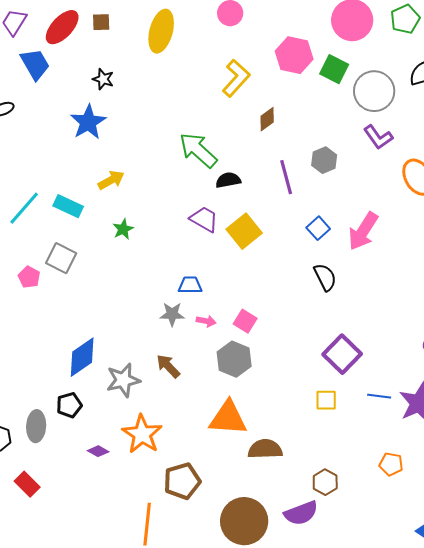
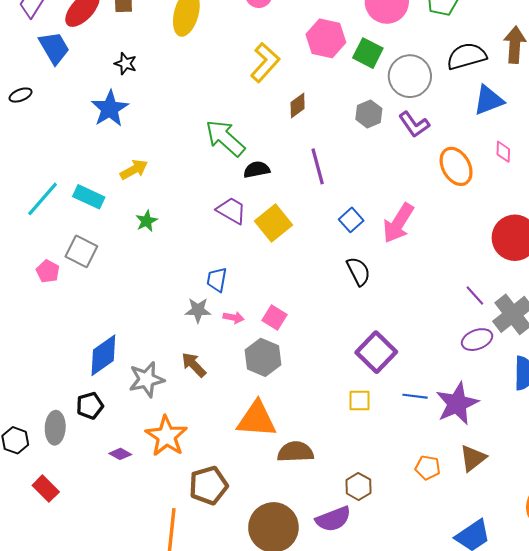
gray hexagon: (324, 160) -> (369, 114), moved
blue trapezoid: (190, 285) -> (217, 280), turned -80

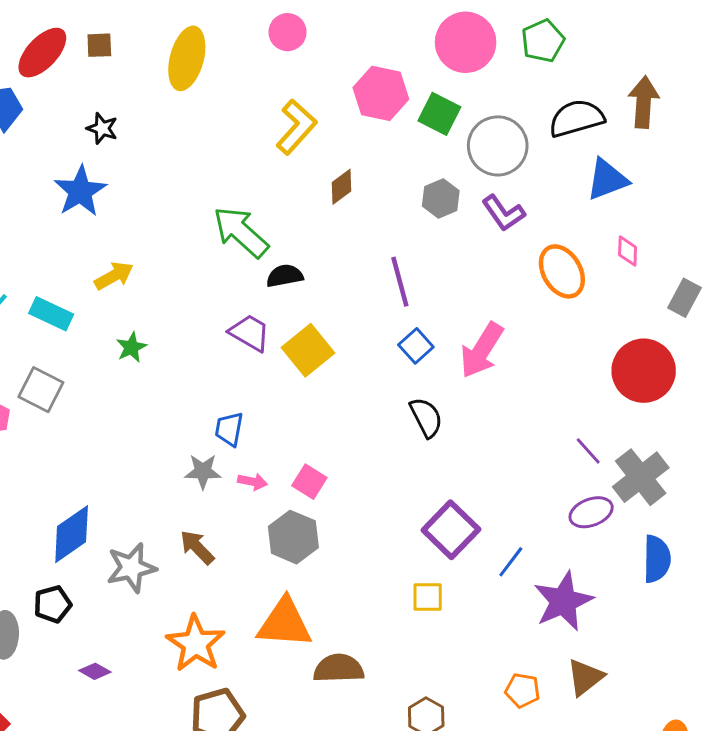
purple line: (318, 166) -> (400, 282), moved
blue line: (415, 396) -> (511, 562), moved, turned -60
orange star: (166, 436) -> (196, 644), moved

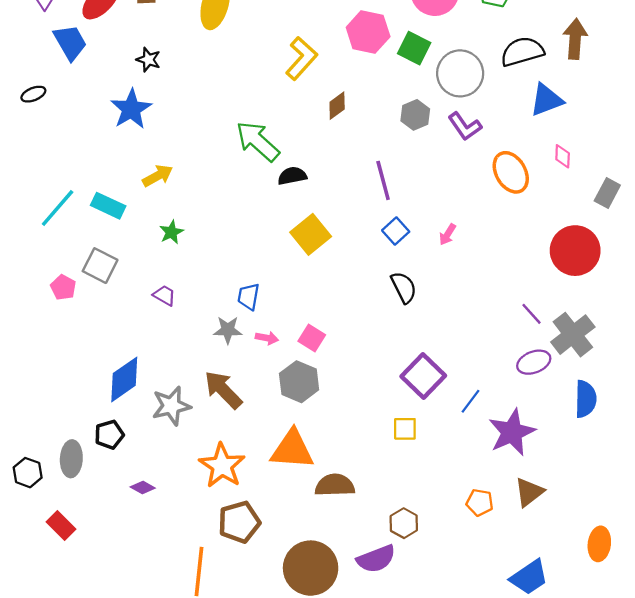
purple trapezoid: (250, 333) -> (164, 295), moved, size x0.7
pink arrow: (482, 350) -> (447, 234), size x0.5
brown arrow: (197, 547) -> (223, 390), size x1.4

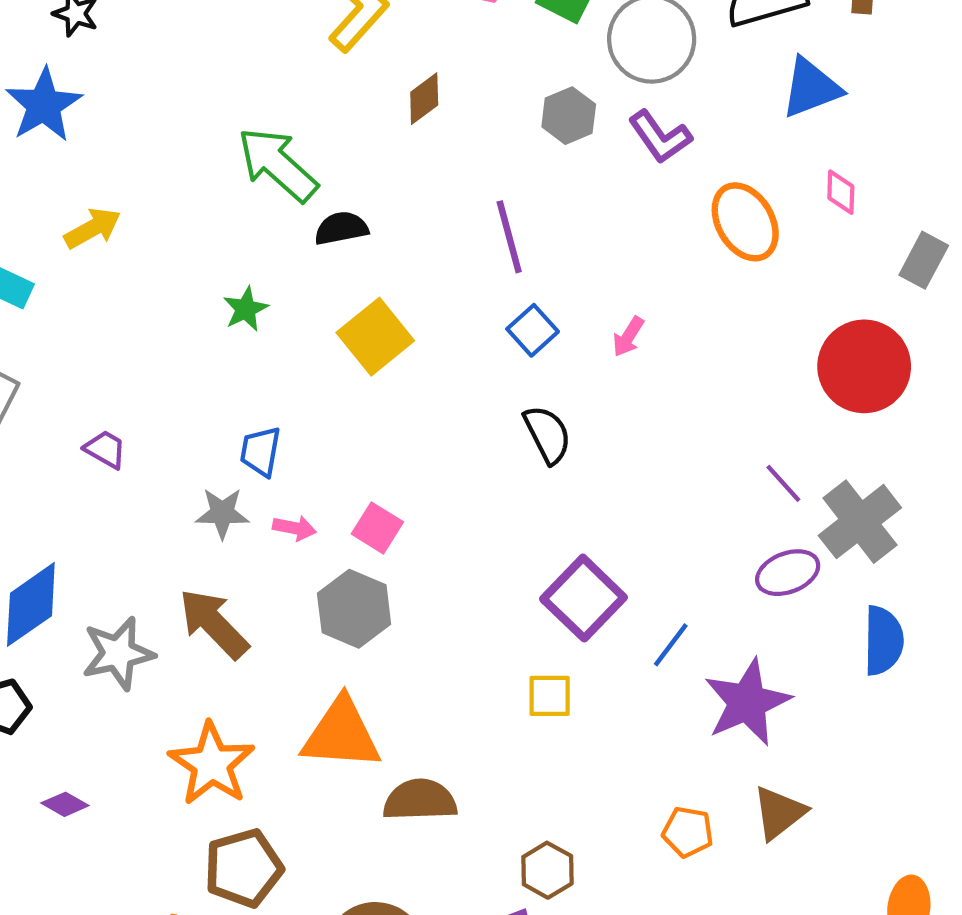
green star: (171, 232) -> (246, 309), moved

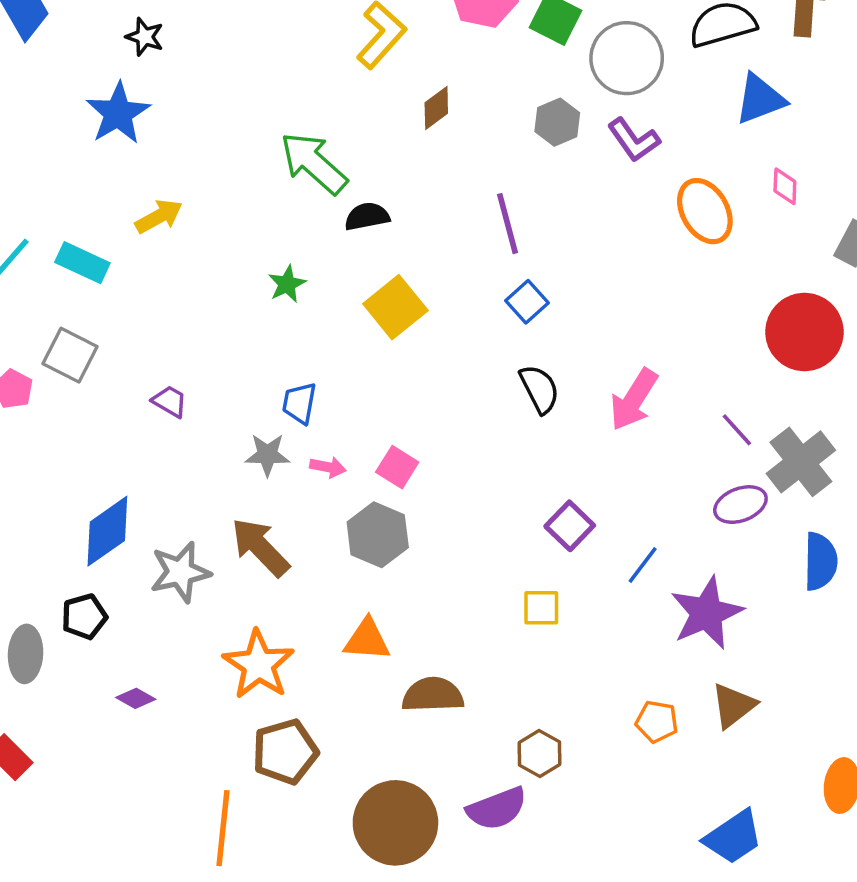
pink arrow: (628, 337) -> (634, 400), moved, size x1.8
purple square: (584, 598) -> (570, 526), size x0.7
orange triangle: (341, 734) -> (367, 640), size x0.7

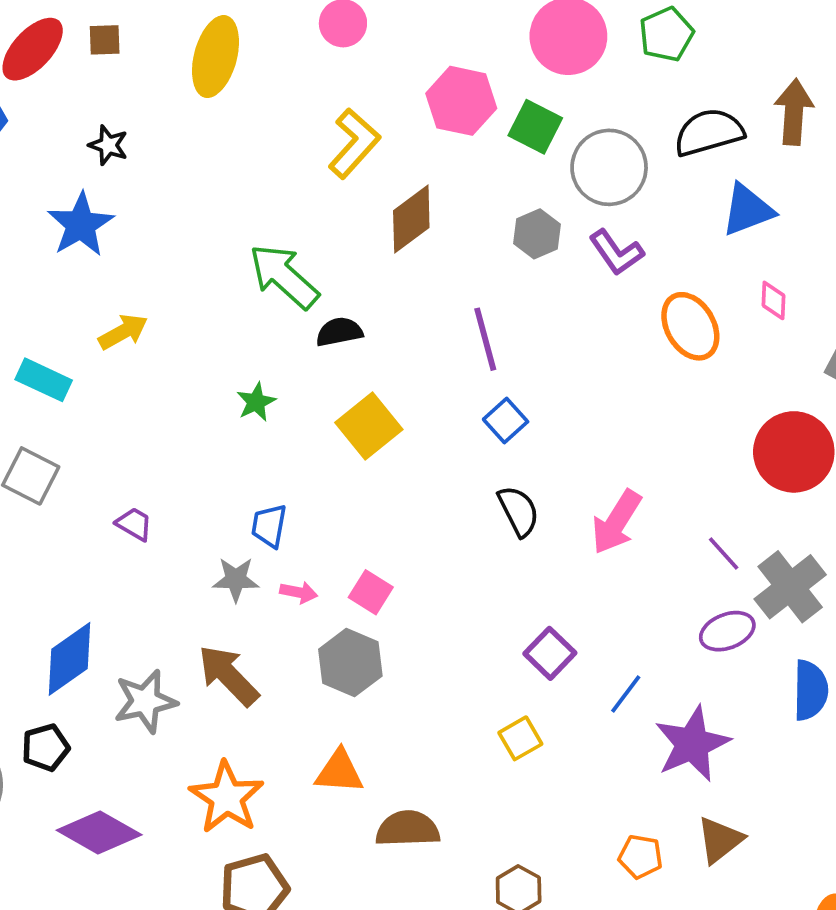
brown diamond: (436, 108) -> (411, 219), size x1.5
yellow square: (541, 608) -> (520, 738), turned -30
purple diamond: (136, 698) -> (99, 833), size x2.0

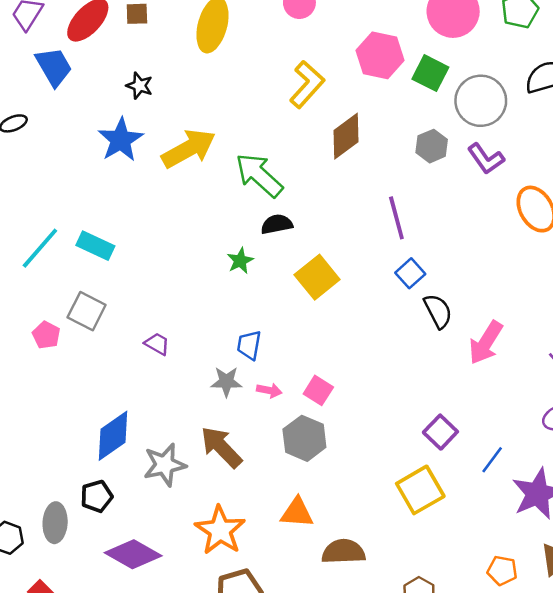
yellow arrow: (123, 332) -> (189, 149), moved, size x1.6
black semicircle: (339, 332) -> (277, 224), moved
black semicircle: (519, 511) -> (438, 311), moved
yellow square: (520, 738) -> (420, 490), size x1.6

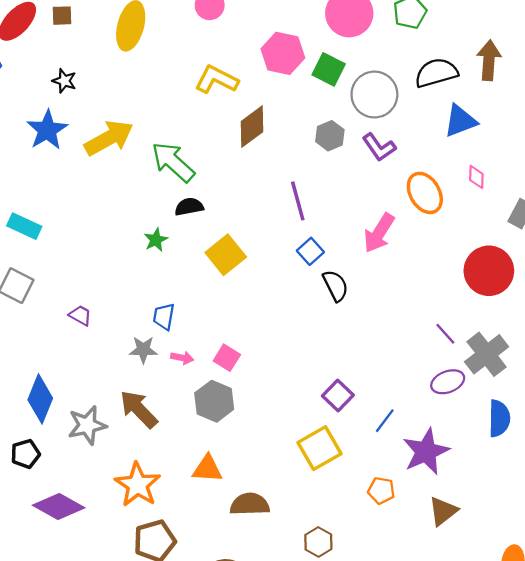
yellow L-shape: (307, 84) -> (217, 80), turned -105
pink arrow: (486, 343) -> (379, 233), moved
blue diamond: (113, 436) -> (40, 399), turned -33
orange pentagon: (502, 571) -> (381, 490), moved

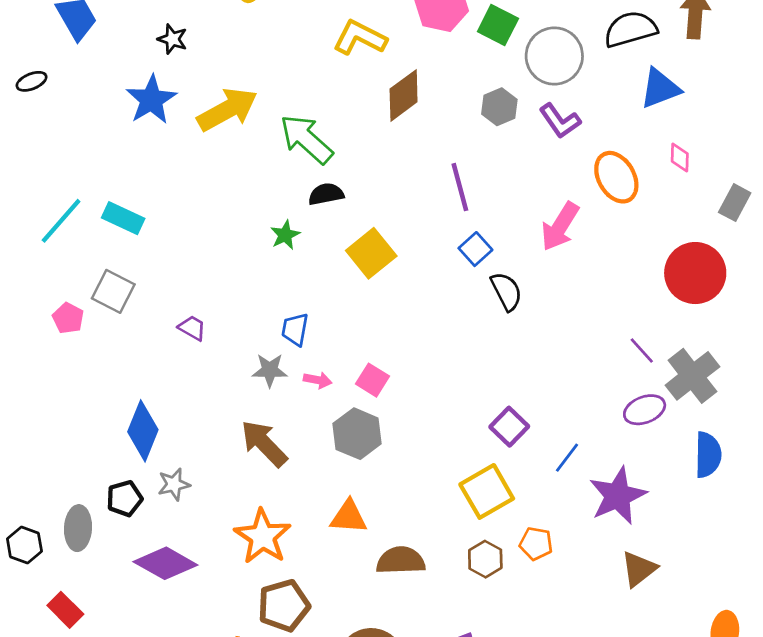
gray star: (87, 425) -> (174, 484), moved, size x0.7
orange pentagon: (381, 490) -> (536, 544), moved
brown hexagon: (318, 542) -> (485, 559), moved

